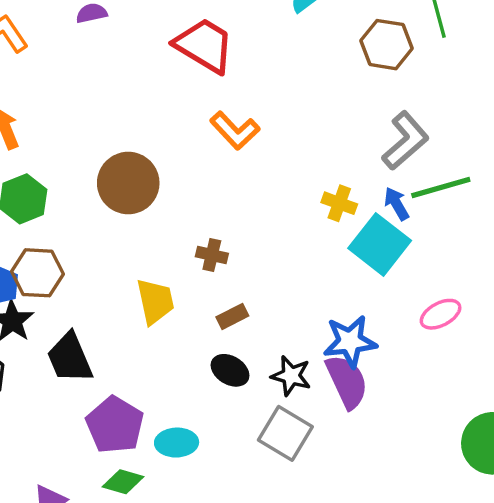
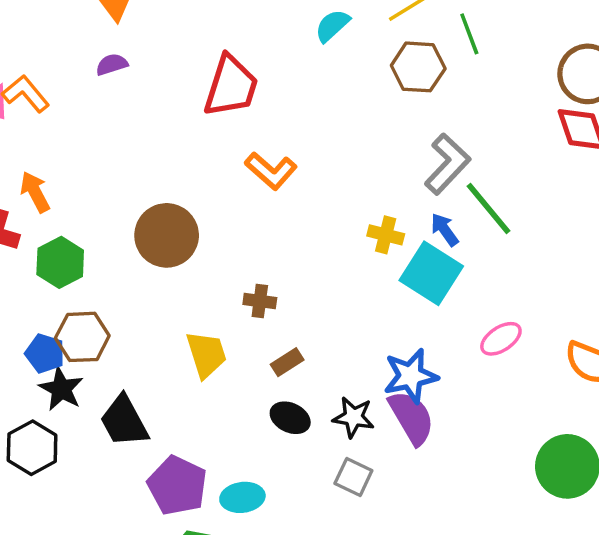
red trapezoid: (204, 45) -> (231, 86), turned 82
green line: (441, 187) -> (489, 208), turned 72
gray square: (285, 433) -> (353, 477), size x0.7

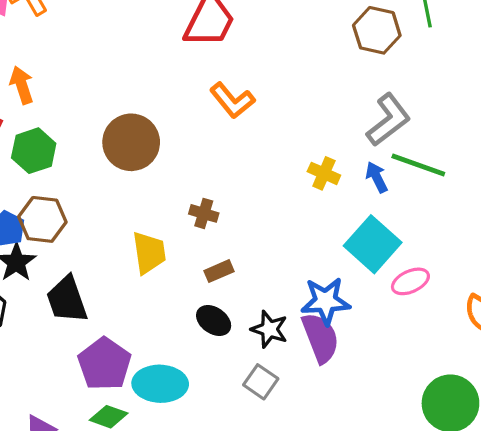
green line: (489, 208) -> (418, 165), turned -40
cyan square: (431, 273) -> (373, 244), moved
cyan ellipse: (242, 497) -> (160, 384), size x1.4

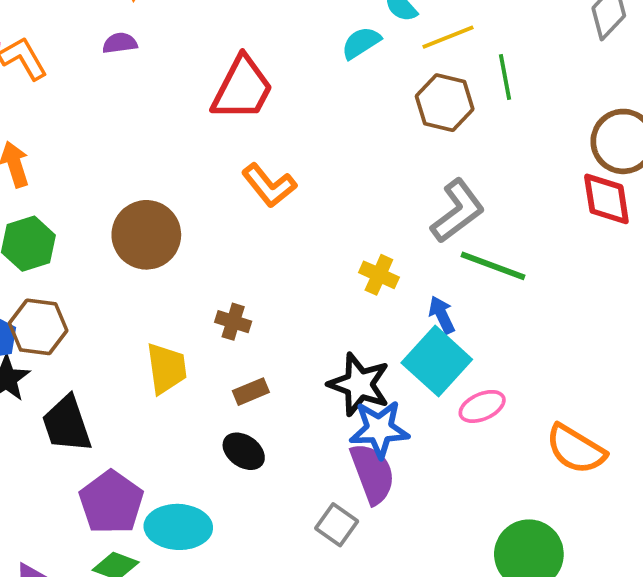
blue arrow: (377, 177) -> (442, 315), moved
black star: (269, 329) -> (359, 384), moved, size x1.4
gray square: (261, 382) -> (337, 525), moved

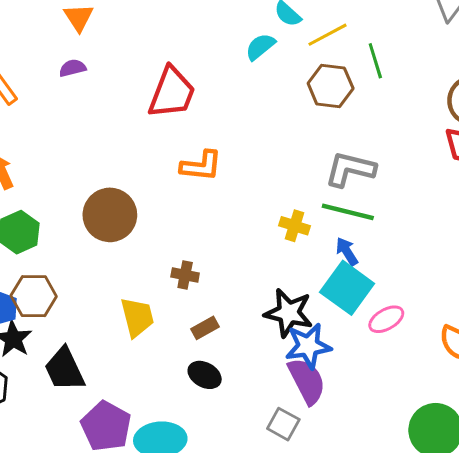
orange L-shape: (269, 185) -> (201, 166), turned -39
gray L-shape: (458, 211) -> (350, 169), turned -123
green line: (493, 266) -> (348, 212), moved

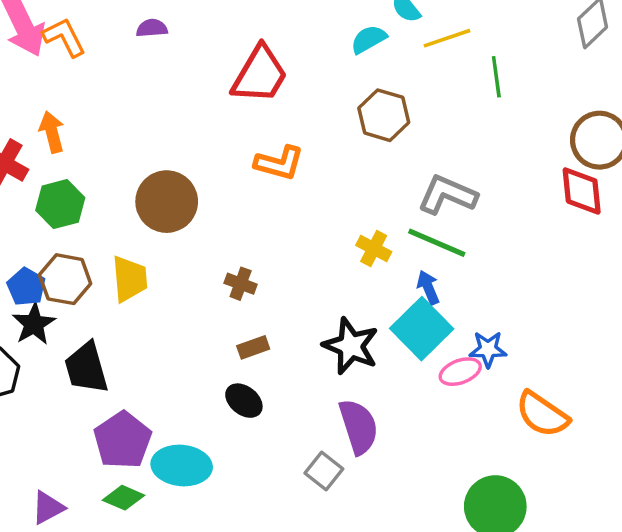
brown hexagon: (331, 86) -> (384, 115), moved
yellow trapezoid: (137, 317) -> (130, 279), moved
blue star: (308, 346) -> (488, 349), moved, size x0.7

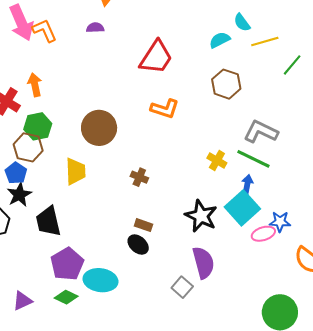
green line: (496, 77) -> (292, 65), turned 45
brown hexagon: (65, 279) -> (28, 147), moved
blue arrow: (428, 287) -> (247, 184), turned 30
brown rectangle: (253, 347) -> (144, 225), moved, turned 36

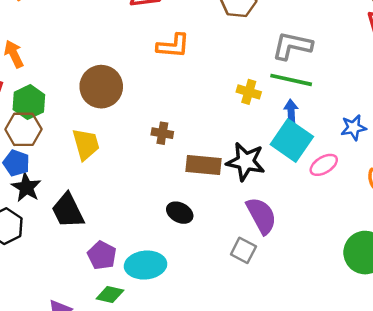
blue star: (280, 222) -> (354, 128), moved
brown rectangle: (144, 225) -> (204, 165), moved, size x1.6
purple pentagon: (67, 264) -> (102, 255), size x0.7

